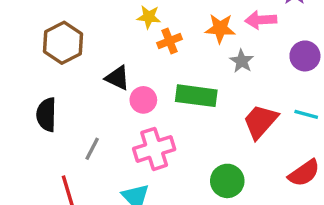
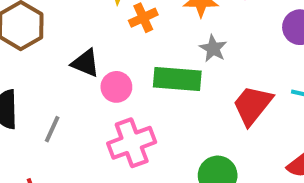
gray star: (242, 61) -> (213, 48), moved
gray line: (92, 149) -> (52, 129), moved

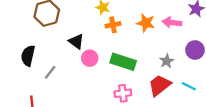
gray star: (213, 48) -> (167, 61), moved
pink cross: (132, 143) -> (123, 93), moved, size x0.7

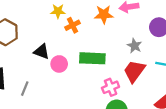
pink cross: (123, 93) -> (111, 87), moved

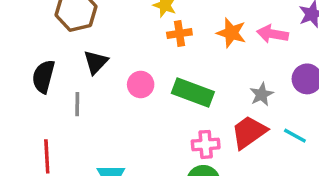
black triangle: (42, 51) -> (96, 62), moved, turned 35
gray line: (25, 89) -> (77, 104), turned -40

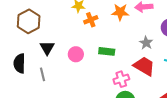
green rectangle: (193, 92) -> (107, 51), size x0.7
red trapezoid: (249, 132) -> (144, 66), turned 80

